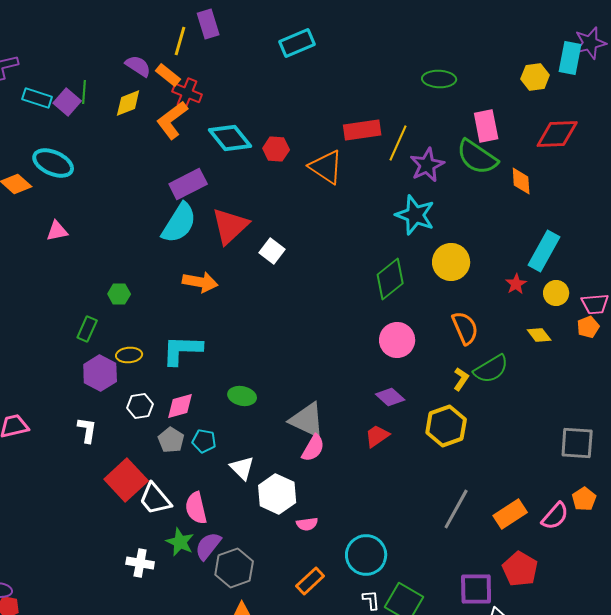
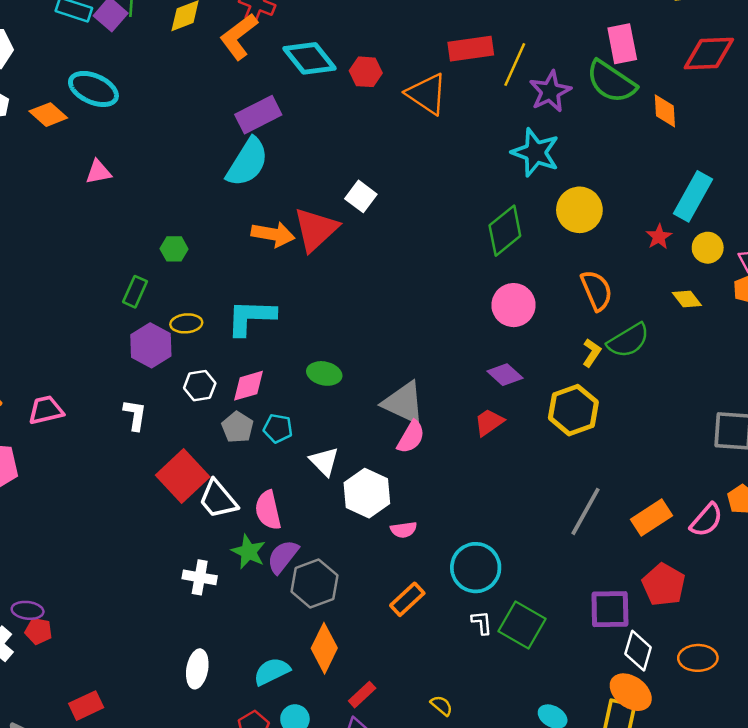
red triangle: (230, 226) -> (316, 229), moved

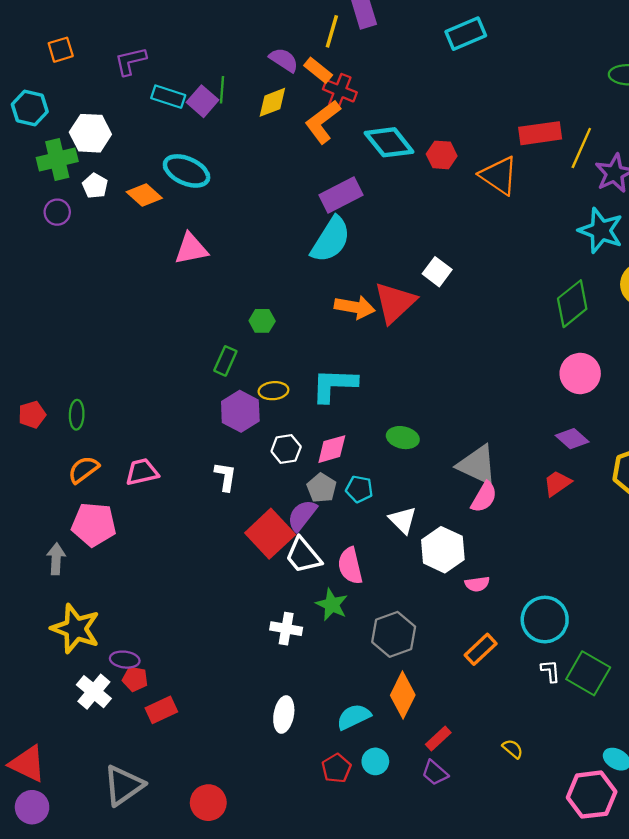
pink triangle: (98, 172) -> (191, 249), size x1.4
purple semicircle: (283, 557) -> (302, 515), moved
red rectangle: (86, 706) -> (161, 710), moved

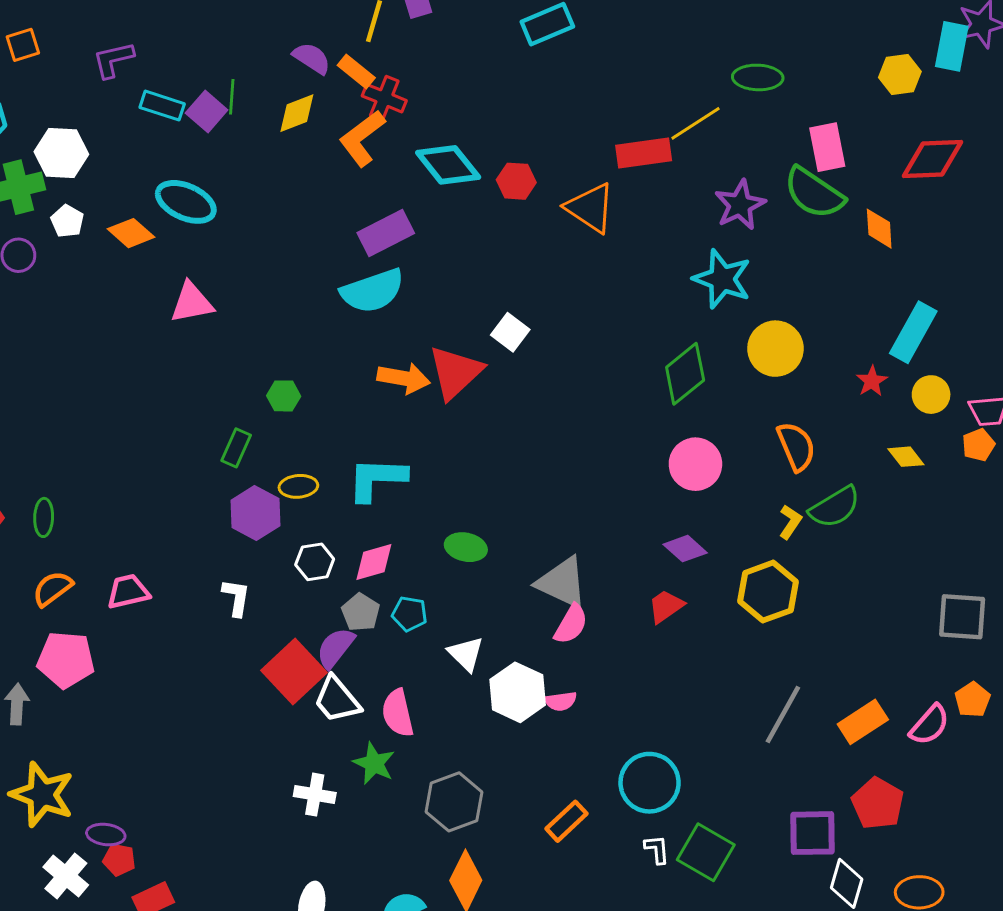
yellow line: (581, 148) -> (695, 123), moved, turned 33
cyan semicircle: (331, 240) -> (372, 291), turned 39
pink semicircle: (477, 584) -> (561, 701), moved

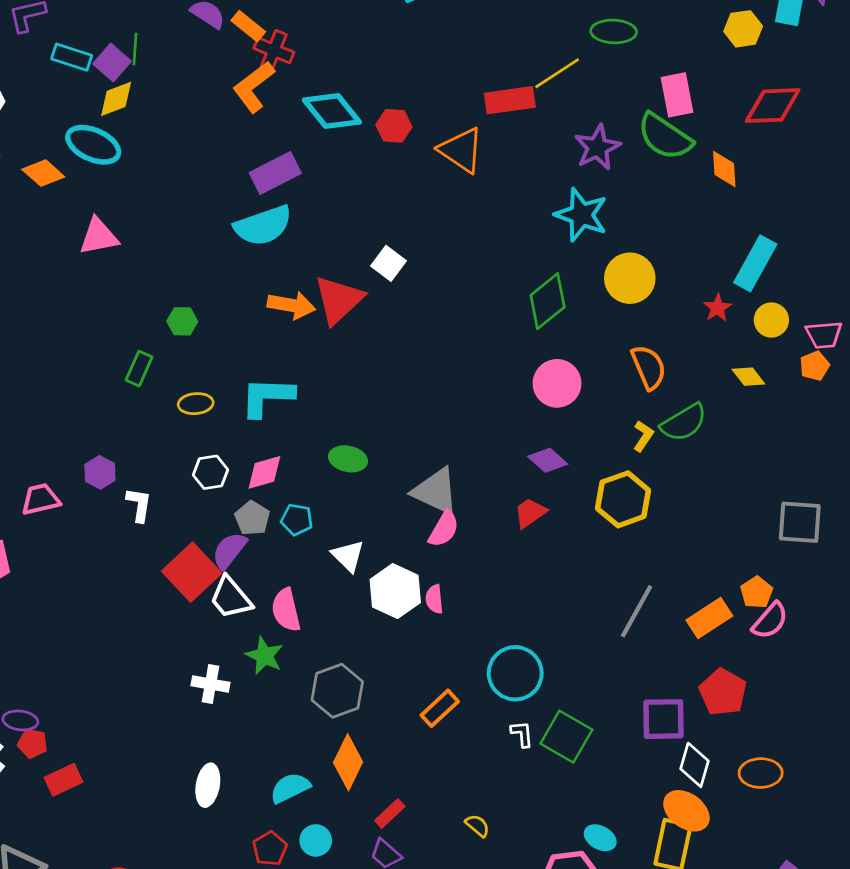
yellow diamond: (297, 113) -> (116, 99), moved
purple hexagon: (255, 513) -> (100, 472), moved, size x0.7
orange pentagon: (972, 700) -> (757, 592), moved
pink semicircle: (561, 701) -> (434, 599), turned 92

